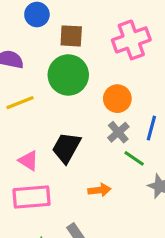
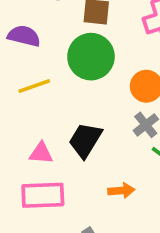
pink triangle: (28, 161) -> (41, 153), turned -30

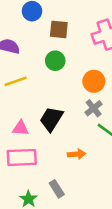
green circle: (91, 57) -> (55, 61), size x0.6

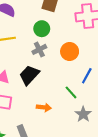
gray cross: (94, 108) -> (39, 49), moved

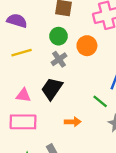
orange circle: (70, 51) -> (87, 46), moved

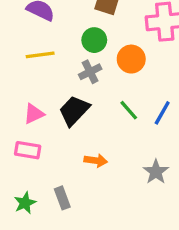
pink triangle: (23, 95) -> (34, 114), turned -42
green line: (100, 101) -> (129, 110), moved
pink rectangle: (23, 122) -> (28, 150), size x0.7

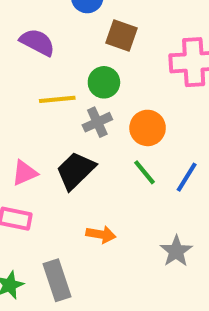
yellow line: (40, 55) -> (57, 99), moved
orange circle: (131, 59) -> (148, 128), moved
gray rectangle: (62, 198) -> (57, 280), size x1.4

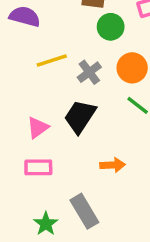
green circle: (104, 82) -> (111, 27), moved

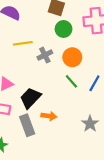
black trapezoid: (80, 116) -> (30, 98), moved
gray rectangle: (84, 211) -> (27, 125), moved

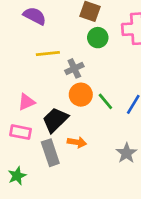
orange circle: (72, 57) -> (81, 95), moved

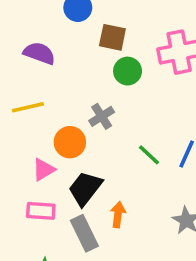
yellow line: (48, 54) -> (28, 107), moved
orange circle: (81, 95) -> (70, 142), moved
orange arrow: (77, 142) -> (118, 215), turned -84

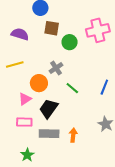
brown square: (112, 37) -> (52, 28), moved
green line: (149, 155) -> (72, 88), moved
orange arrow: (118, 215) -> (73, 135), moved
gray rectangle: (84, 233) -> (49, 134), turned -60

